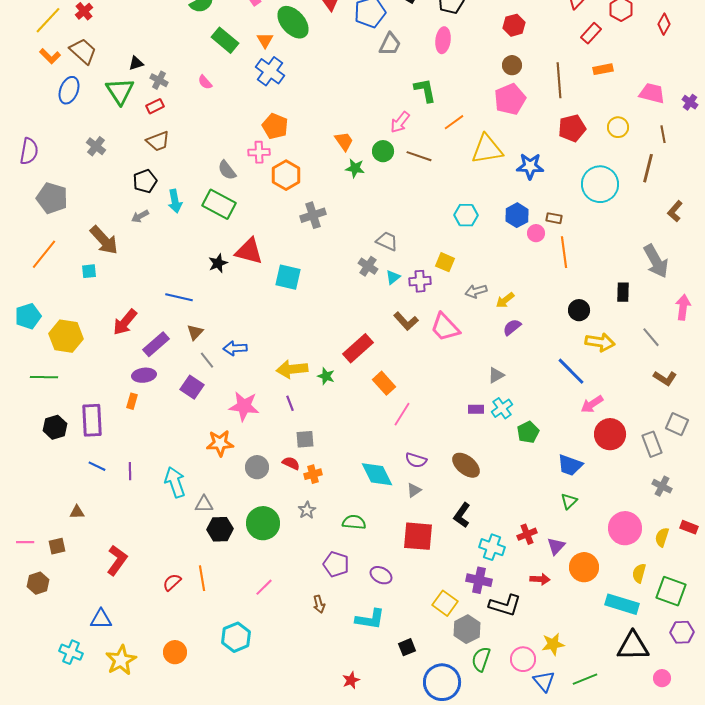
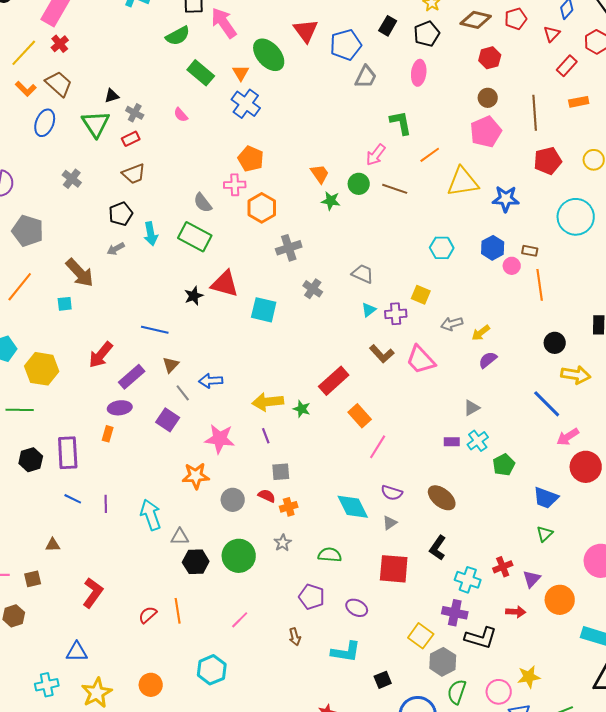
gray cross: (368, 266) -> (313, 289), moved
cyan cross: (71, 652) -> (47, 685), turned -35

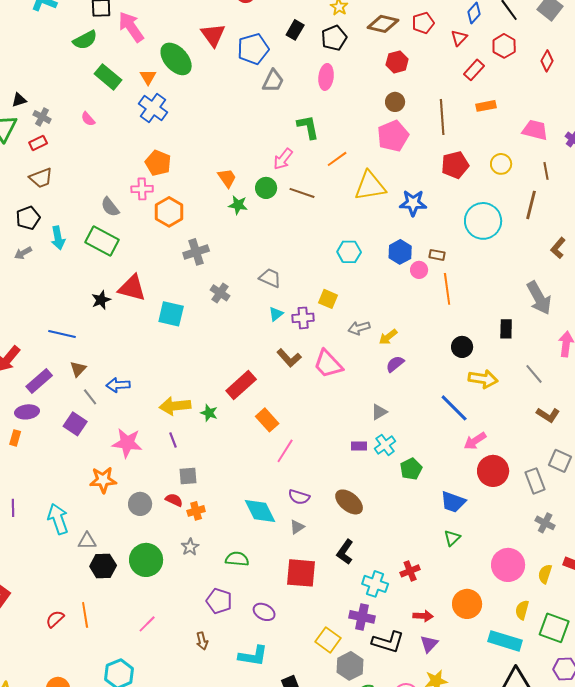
purple triangle: (532, 579) -> (429, 644), moved

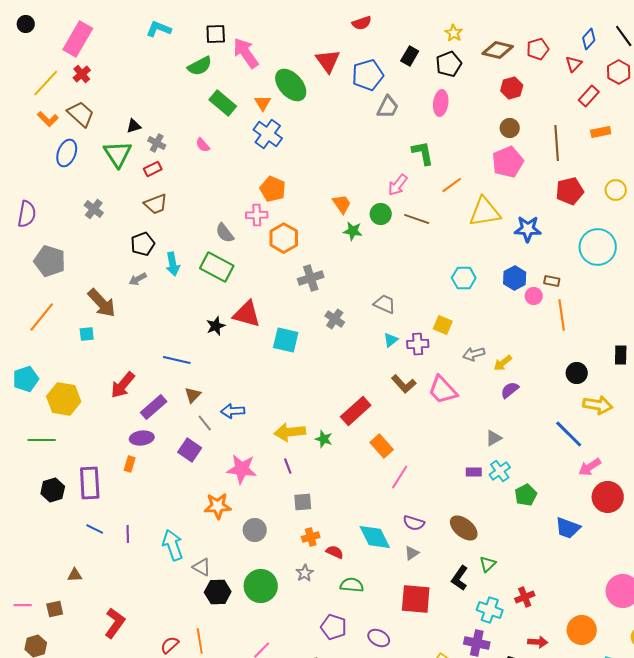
red semicircle: (174, 500) -> (335, 552), moved
green triangle: (452, 538) -> (488, 564), moved
gray triangle: (87, 541) -> (202, 567), turned 30

